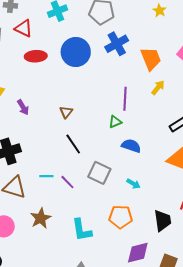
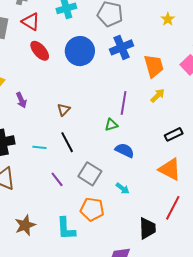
red ellipse: (36, 56) -> (40, 51), turned 45
cyan line: (46, 176) -> (39, 147), moved
orange pentagon: (121, 217) -> (92, 209), moved
brown star: (41, 218) -> (25, 225), moved

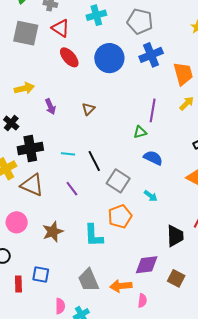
brown triangle: (64, 110) -> (88, 109), moved
black line: (67, 142) -> (94, 161), moved
purple line: (57, 179) -> (72, 189), moved
orange pentagon: (92, 209) -> (120, 216), turned -30

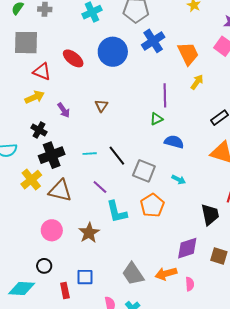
red triangle: (61, 28) -> (42, 72), moved
black cross: (11, 123) -> (39, 130), moved
cyan L-shape: (94, 235) -> (117, 212), moved

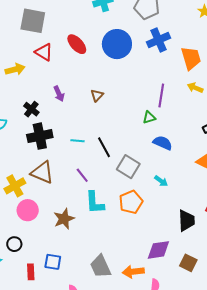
yellow arrow: (197, 82) -> (195, 88), turned -112
yellow arrow: (35, 97) -> (15, 69), moved
yellow cross: (31, 180) -> (15, 186), moved

